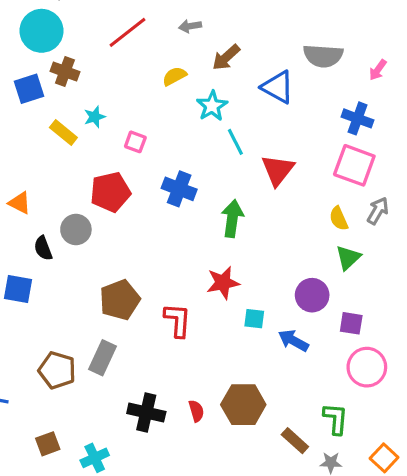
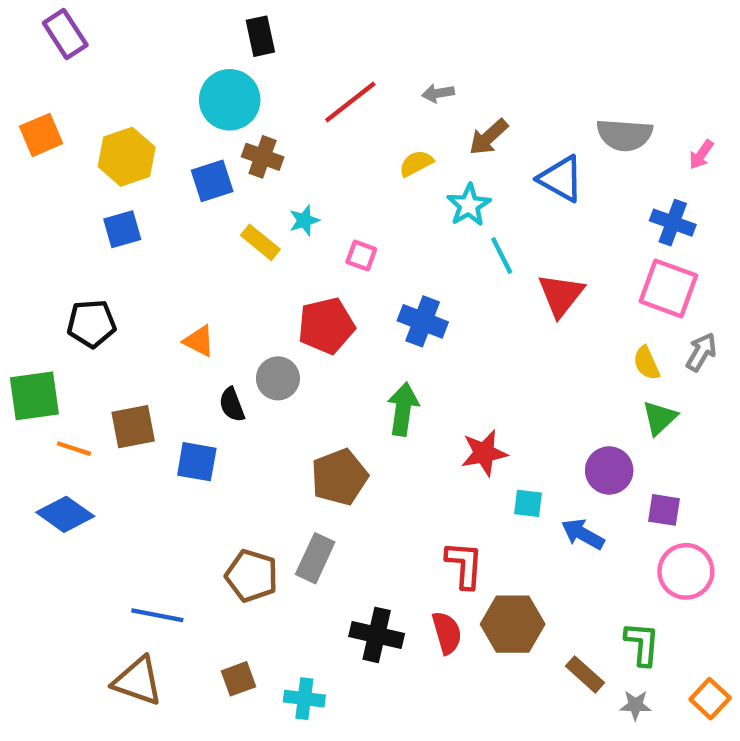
green arrow: (232, 219) -> (403, 409), moved
red L-shape: (178, 320) -> (464, 565), moved
red semicircle: (196, 411) -> (447, 633), size x1.4
cyan cross: (95, 458) -> (304, 699), turned 32

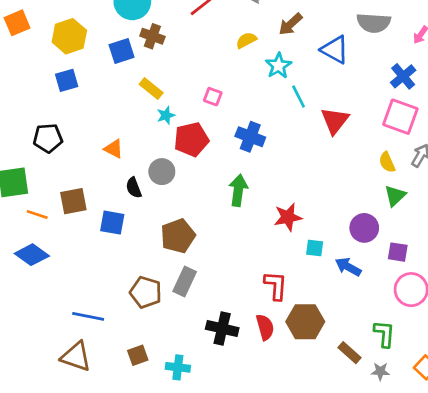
cyan star: (304, 220) -> (166, 115), moved
blue cross: (673, 223) -> (403, 76), turned 30
brown pentagon: (339, 477) -> (178, 236), moved

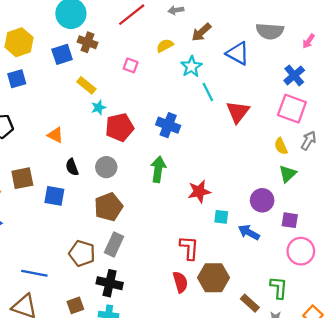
pink square: (213, 97) -> (131, 65), moved
gray circle: (162, 172) -> (106, 167), moved
black cross: (222, 328) -> (110, 283), moved

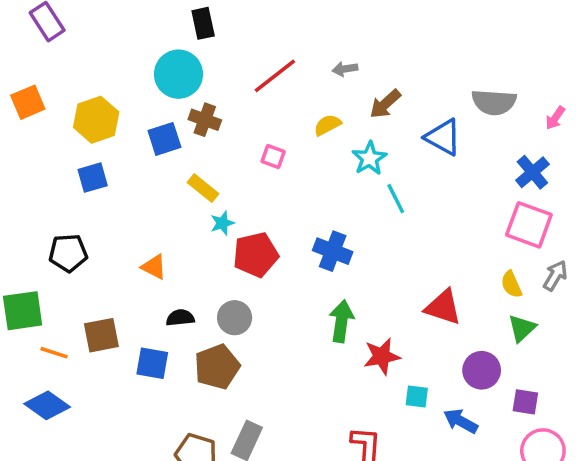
red triangle: (238, 112) -> (443, 307), moved, turned -50
black semicircle: (72, 167) -> (180, 318), turned 105
green arrow: (158, 169) -> (341, 321), moved
brown pentagon: (108, 207) -> (217, 367), moved

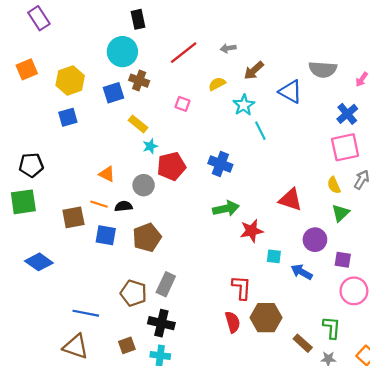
pink square: (529, 225) -> (345, 147), turned -32
black pentagon: (68, 253) -> (31, 165), moved
gray circle: (235, 318) -> (144, 185), moved
green arrow: (341, 321) -> (226, 209), turned 70
orange line: (54, 353) -> (99, 204), moved

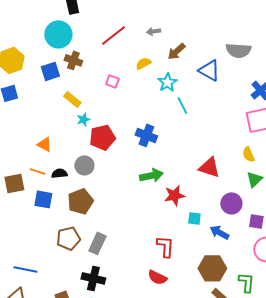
gray circle: (144, 185) -> (84, 165), moved
brown pentagon: (134, 293) -> (68, 238), moved, turned -30
brown hexagon: (266, 318) -> (212, 268), moved
red semicircle: (233, 322) -> (157, 277), turned 132

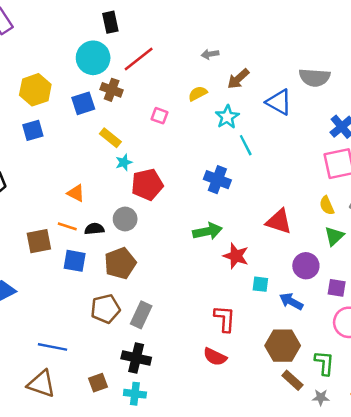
red line: (113, 35) -> (139, 59), moved
blue cross: (146, 135) -> (217, 180), moved
red star: (174, 195) -> (236, 256), turned 30

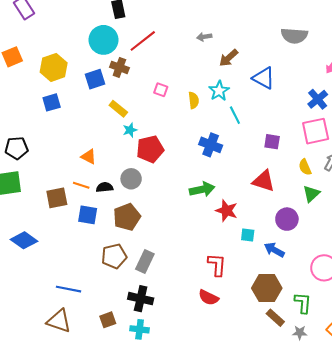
gray semicircle: (315, 78) -> (294, 36), moved
yellow semicircle: (198, 94) -> (194, 100), moved, turned 112
purple square: (337, 288) -> (272, 142), moved

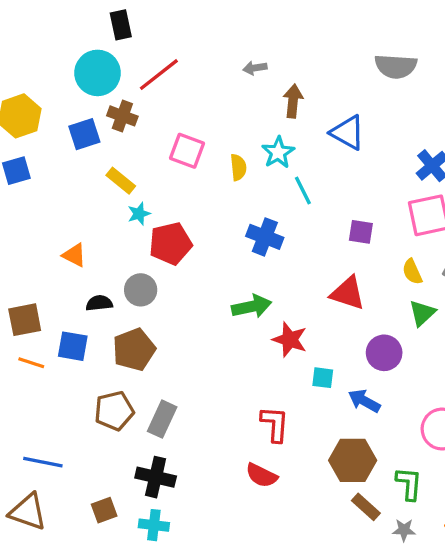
brown arrow: (229, 58) -> (293, 101), turned 138
pink square: (161, 90) -> (187, 151), size x1.5
orange line: (81, 185) -> (31, 363), moved

